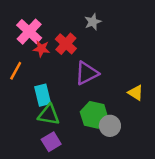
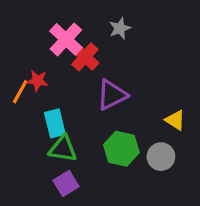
pink cross: (29, 32) -> (66, 39), moved
red star: (41, 49) -> (37, 81), moved
gray circle: (110, 126) -> (161, 157), moved

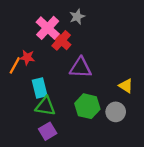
gray star: (120, 28) -> (77, 17), moved
purple triangle: (112, 95) -> (81, 68), turned 30

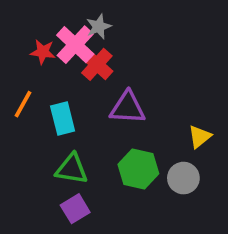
gray star: (77, 17) -> (99, 27), moved
red star: (27, 57) -> (43, 52), moved
yellow triangle: (126, 86) -> (200, 137), turned 49
cyan rectangle: (40, 88) -> (63, 119), moved

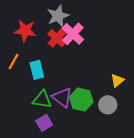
gray star: (99, 27) -> (58, 16), size x1.5
pink cross: (75, 45) -> (73, 34), moved
red star: (43, 52) -> (25, 31), size x1.5
purple triangle: (128, 108) -> (62, 97), moved, turned 35

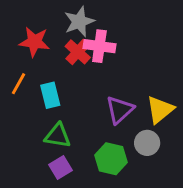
pink cross: (73, 34) -> (99, 46), turned -35
yellow triangle: (117, 80) -> (160, 110), size x1.5
purple triangle: (62, 97) -> (120, 110), moved, turned 40
green hexagon: (81, 100) -> (111, 159), moved

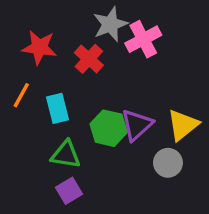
gray star: (79, 22) -> (110, 24), moved
pink cross: (99, 46) -> (143, 39), moved, turned -36
green hexagon: (111, 159) -> (109, 128), moved

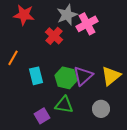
red star: (39, 47) -> (24, 15), moved
cyan rectangle: (58, 108) -> (36, 76), moved
green triangle: (66, 155) -> (64, 105), moved
gray circle: (168, 163) -> (101, 109), moved

